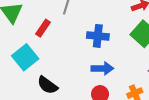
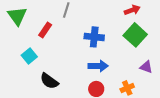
cyan square: (25, 57) -> (29, 56), size x0.7

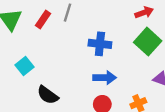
red rectangle: (45, 30) -> (43, 19), moved

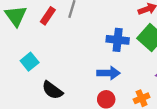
blue cross: (100, 44) -> (118, 40), moved

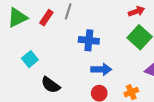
green triangle: (16, 16) -> (17, 18), turned 40
blue cross: (118, 40) -> (89, 40), moved

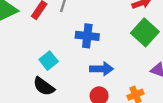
cyan square: (30, 59) -> (49, 61), moved

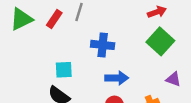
cyan square: (49, 61) -> (64, 70), turned 36

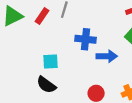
blue arrow: (117, 78) -> (107, 56), moved

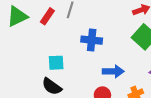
blue arrow: (107, 56) -> (113, 71), moved

